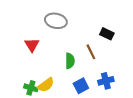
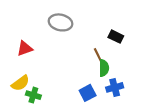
red triangle: (32, 45) -> (25, 48), moved, turned 42
green semicircle: (70, 61) -> (104, 68), moved
yellow semicircle: (46, 85) -> (20, 83), moved

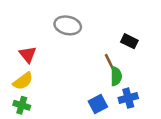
red triangle: (25, 48) -> (28, 54), turned -49
yellow semicircle: (20, 83) -> (23, 81), moved
green cross: (33, 95) -> (22, 105), moved

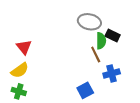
gray ellipse: (68, 25) -> (89, 22), moved
green semicircle: (116, 76) -> (101, 41), moved
blue cross: (128, 98) -> (112, 73), moved

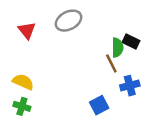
gray ellipse: (89, 22) -> (68, 21), moved, turned -40
red triangle: (24, 47) -> (27, 30), moved
yellow semicircle: (20, 70) -> (23, 82), turned -120

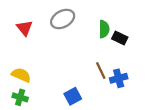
green semicircle: (118, 48) -> (104, 29), moved
brown line: (111, 63) -> (101, 70), moved
blue square: (99, 105) -> (73, 96), moved

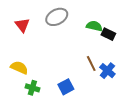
green semicircle: (104, 29) -> (94, 26), turned -77
blue cross: (119, 78) -> (107, 71), turned -35
green cross: (20, 97) -> (32, 88), moved

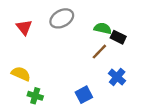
brown line: (91, 64) -> (99, 52), moved, turned 70
blue square: (66, 87) -> (84, 95), moved

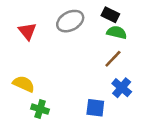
black rectangle: (118, 37) -> (110, 15), moved
blue cross: (117, 77) -> (122, 88), moved
blue square: (84, 95) -> (95, 108), turned 35

